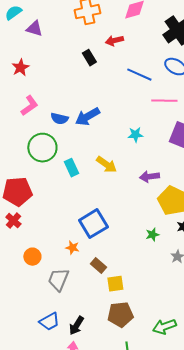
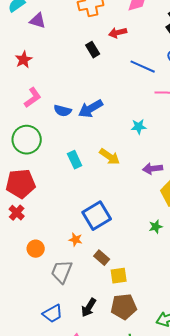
green circle: (42, 148) -> (27, 140), moved
black arrow: (76, 326) -> (89, 308), moved

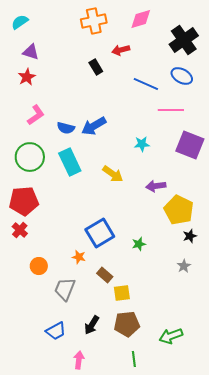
purple triangle: (38, 21) -> (31, 52), moved
cyan rectangle: (75, 160) -> (70, 162), moved, size x1.5
green star: (156, 227) -> (139, 244), moved

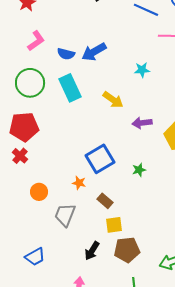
purple arrow: (156, 186) -> (142, 123), moved
yellow square: (122, 293) -> (114, 225), moved
blue trapezoid: (56, 331) -> (35, 257), moved

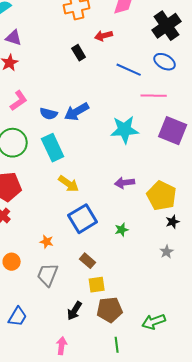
cyan star: (142, 70) -> (125, 130), size x1.8
yellow arrow: (113, 100) -> (69, 184), moved
orange star: (79, 183) -> (47, 242), moved
orange circle: (39, 192) -> (12, 262), moved
blue trapezoid: (35, 257) -> (18, 317), turned -30

